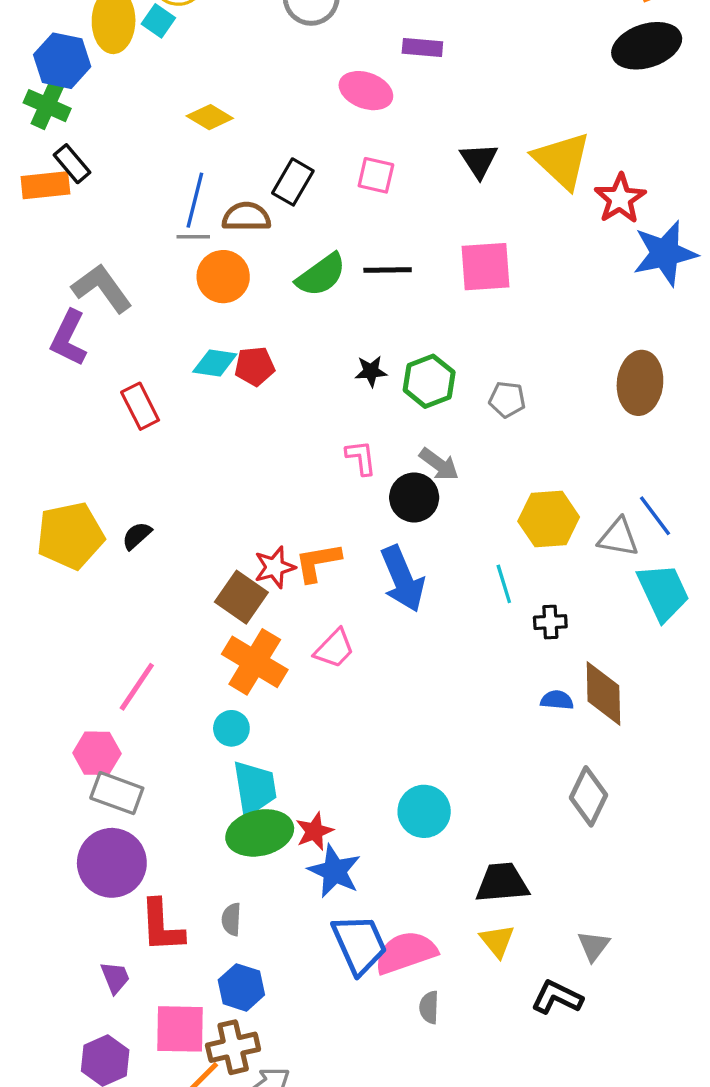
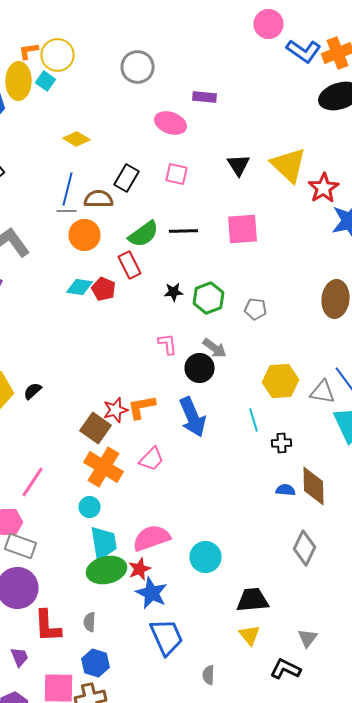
red pentagon: (255, 366) -> (104, 289), turned 30
red rectangle: (140, 406) -> (130, 265), moved
pink semicircle: (406, 953) -> (152, 538), moved

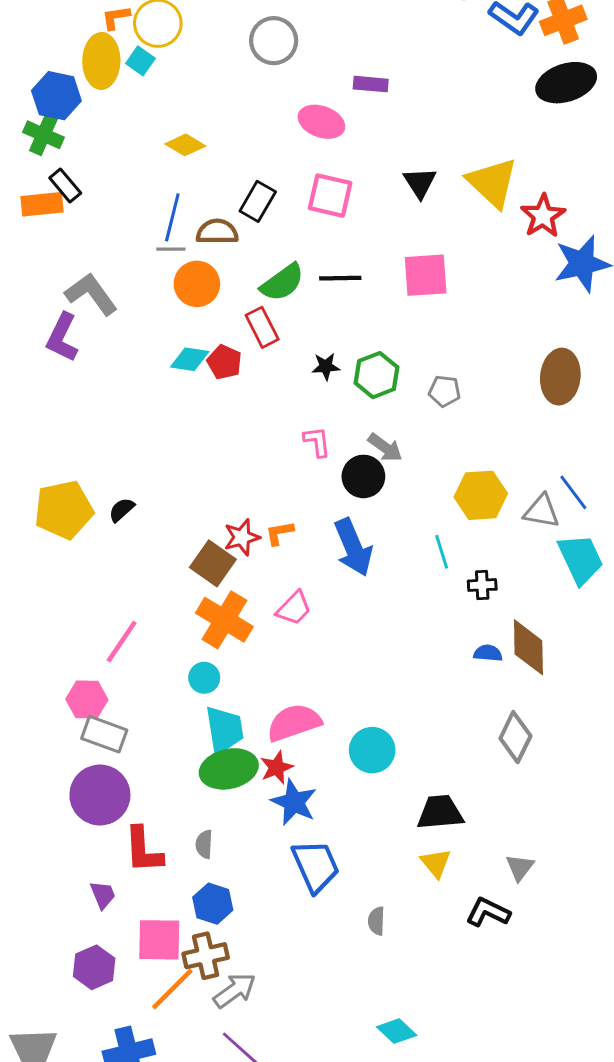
pink square: (176, 174) -> (330, 196), size x1.4
orange L-shape: (142, 407) -> (279, 533), size x0.7

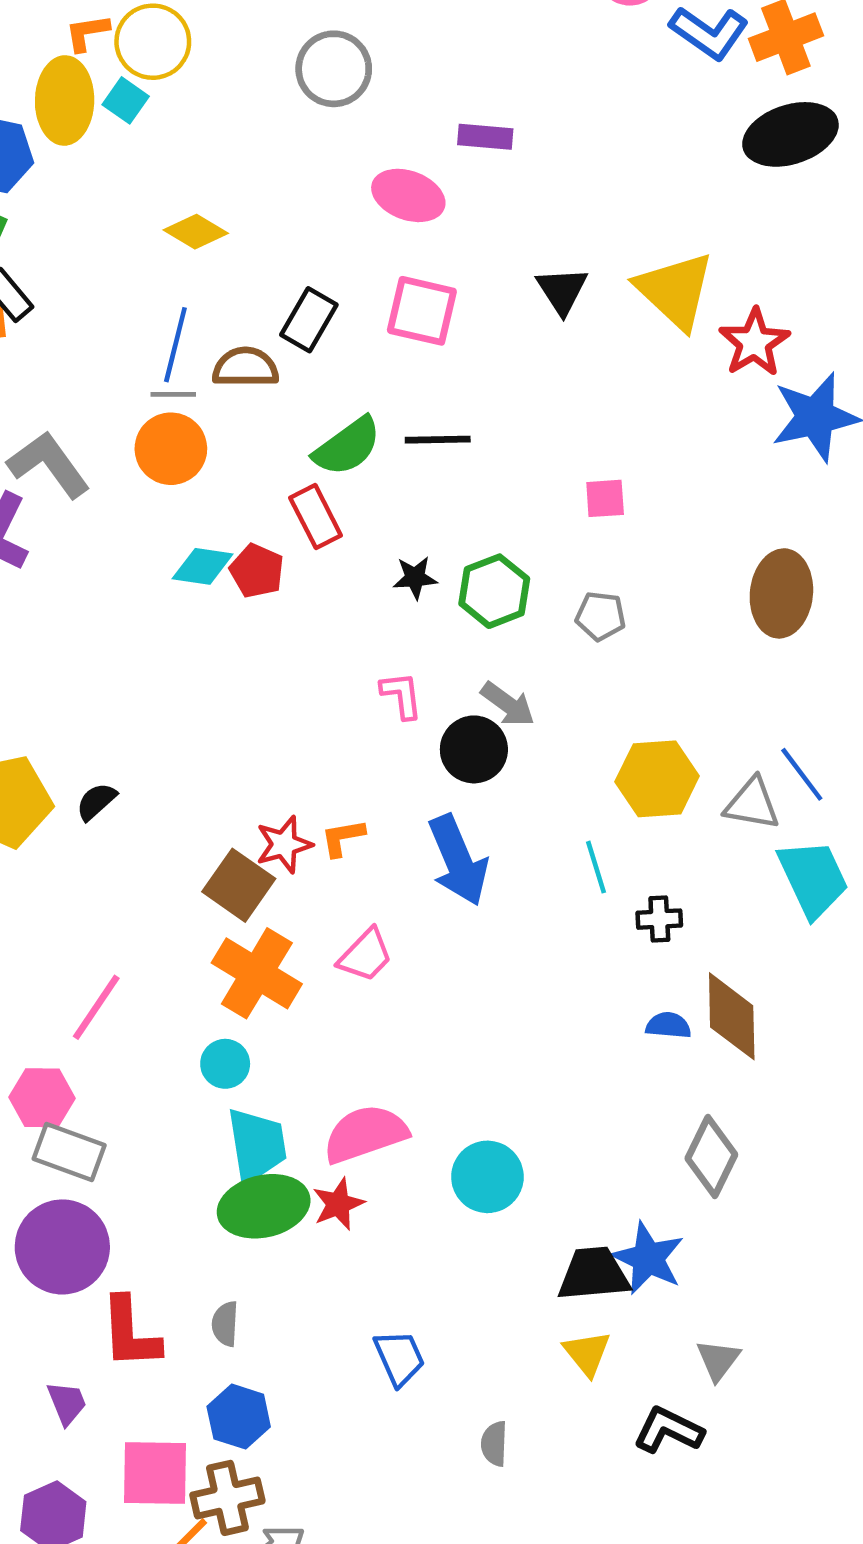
pink square: (426, 275) -> (605, 498), moved, size x0.6
orange circle: (197, 284) -> (171, 449), moved
blue star: (294, 802) -> (648, 1258), moved
blue trapezoid: (316, 866) -> (399, 1358), size x0.7

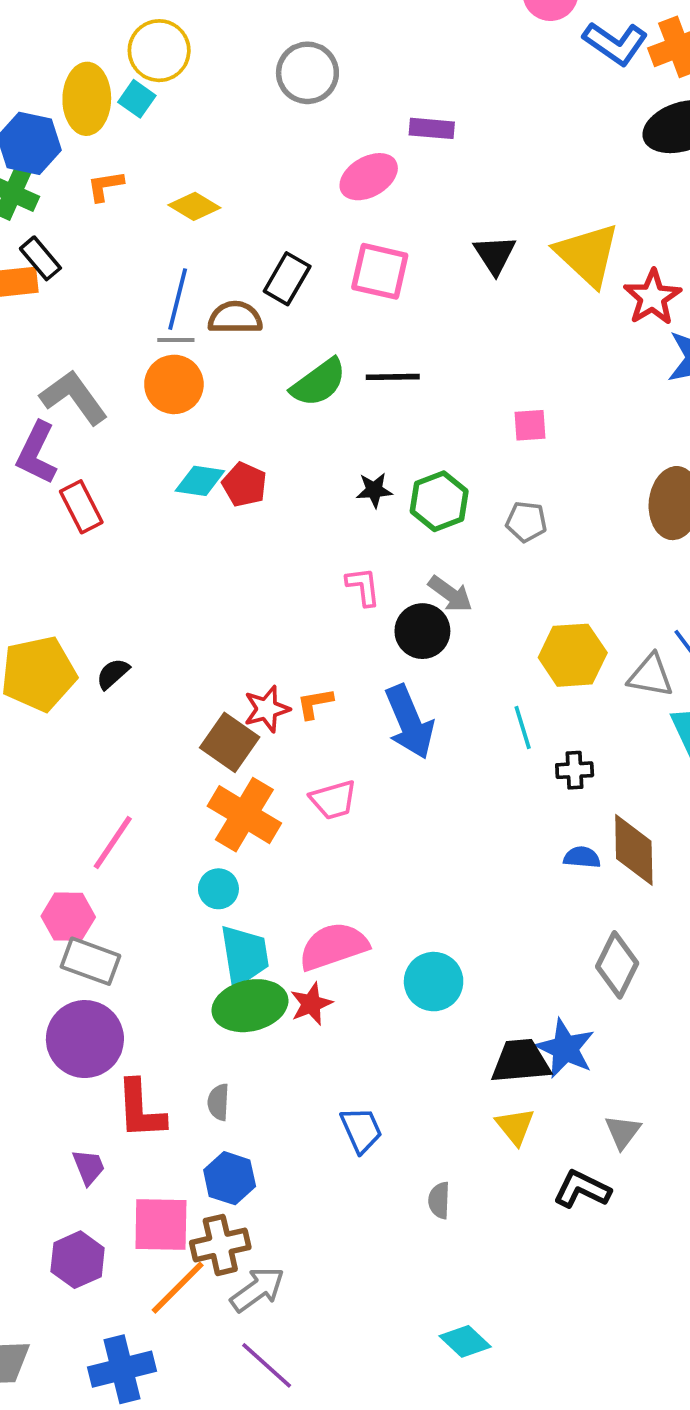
orange L-shape: (87, 33) -> (105, 186), moved
pink ellipse: (408, 195) -> (369, 177), turned -50
red rectangle: (316, 517) -> (81, 507), moved
pink trapezoid: (365, 955) -> (333, 800), turned 30

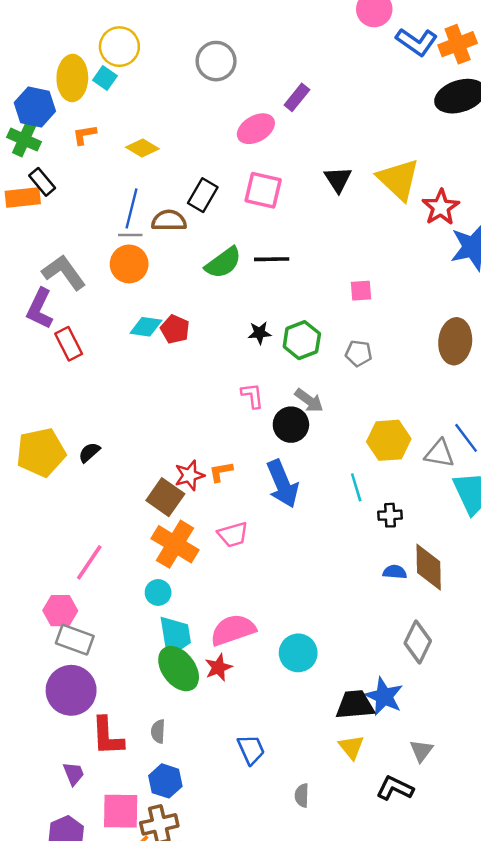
purple rectangle: (432, 128) -> (297, 97), turned -56
green ellipse: (250, 1006) -> (179, 669), turned 66

